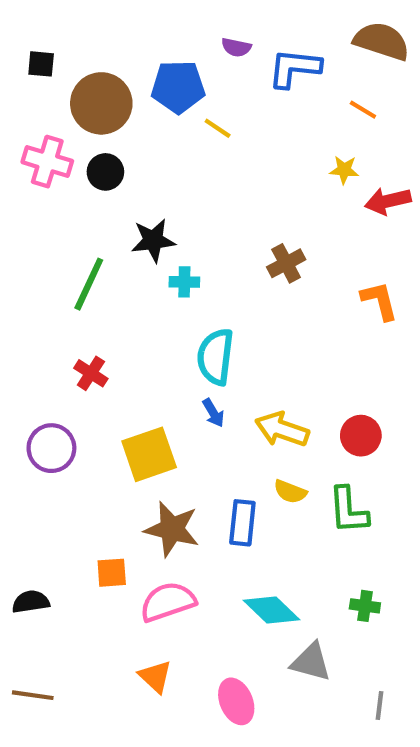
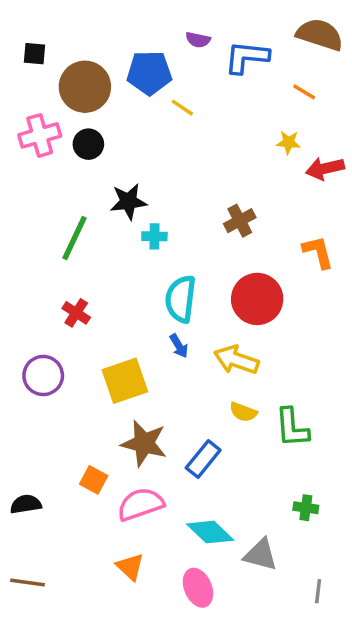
pink cross: (47, 162) -> (40, 135), turned -33
red circle: (361, 436) -> (257, 299), moved, size x1.5
blue rectangle: (242, 523) -> (203, 459), moved, turned 33
orange square: (112, 573) -> (94, 480), turned 32
cyan diamond: (272, 610) -> (210, 532), moved

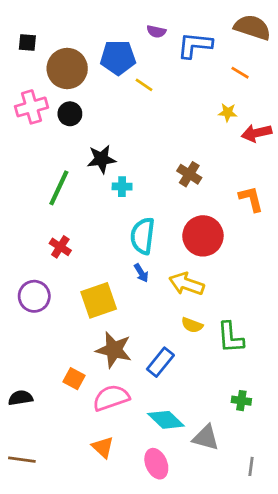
brown cross: (240, 221) -> (189, 174), turned -30

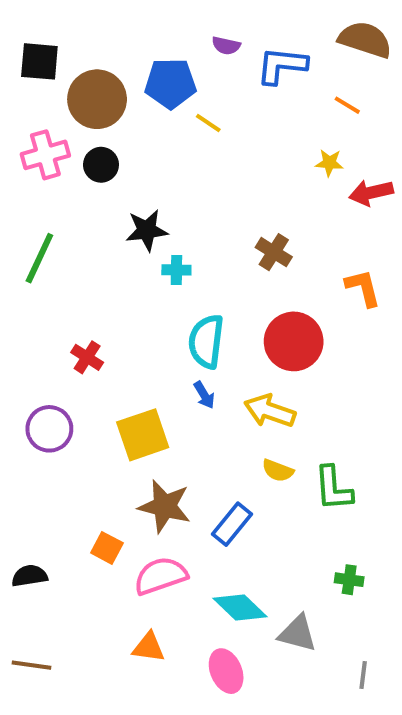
black square: (27, 42) -> (39, 61), size x1.5
green line: (59, 188) -> (39, 258), moved
orange triangle: (103, 447) -> (149, 647), turned -35

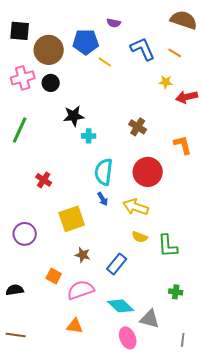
blue L-shape: (282, 65) -> (143, 49), moved, turned 60
purple circle: (49, 429) -> (25, 234), moved
brown star: (165, 506) -> (83, 255), size x0.6
pink ellipse: (226, 671) -> (128, 338), moved

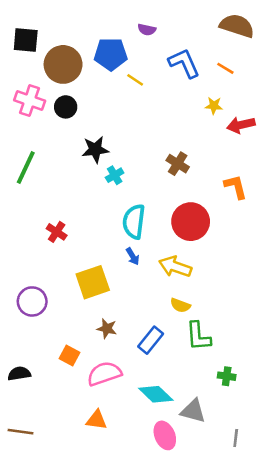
pink cross: (23, 78) -> (30, 100), turned 35
cyan cross: (89, 136) -> (115, 175), turned -32
green L-shape: (168, 246) -> (198, 336), moved

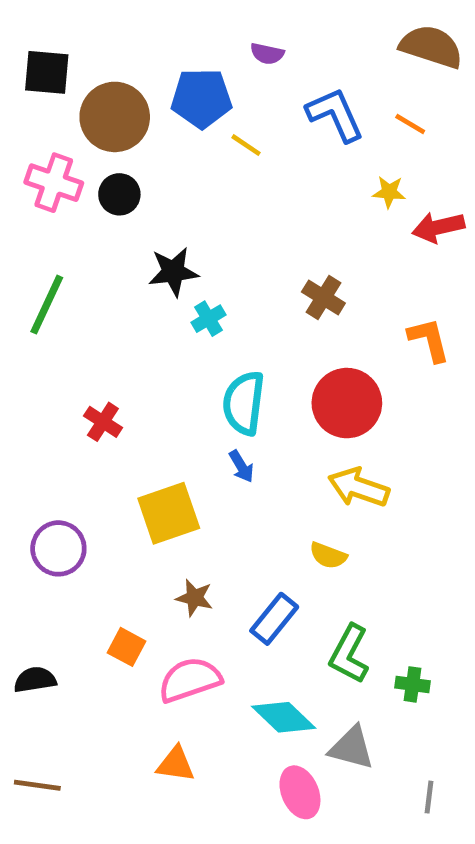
yellow arrow: (175, 267) -> (359, 487), moved
green L-shape: (198, 336) -> (349, 654), moved, turned 32

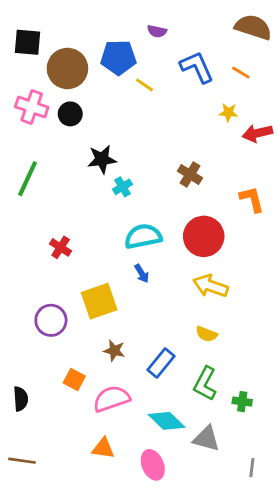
cyan semicircle: (244, 403) -> (143, 236), turned 72
purple circle: (58, 548) -> (51, 320), moved
yellow semicircle: (328, 555) -> (206, 334), moved
black semicircle: (35, 680) -> (21, 399), turned 95
pink ellipse: (300, 792) -> (153, 465), moved

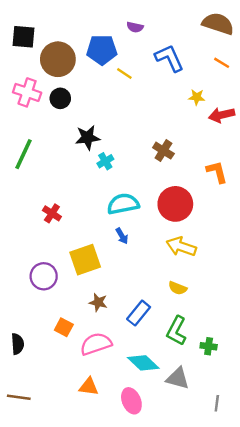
orange line: (241, 73) -> (222, 63), moved

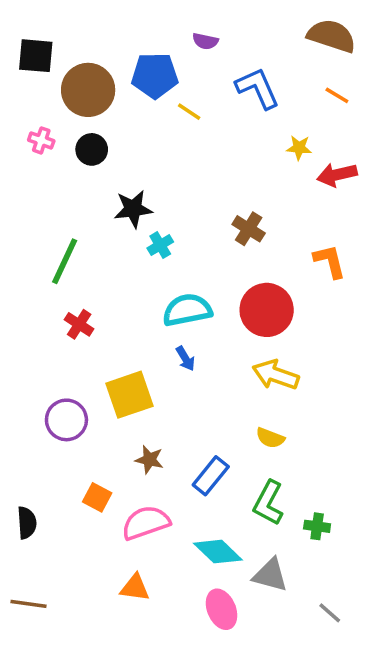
pink cross: (27, 92) -> (41, 140), size x0.6
green line: (23, 154) -> (65, 261), moved
pink ellipse: (131, 401) -> (222, 609), moved
gray line: (217, 403) -> (330, 613), turned -56

